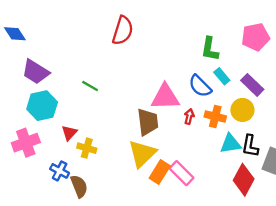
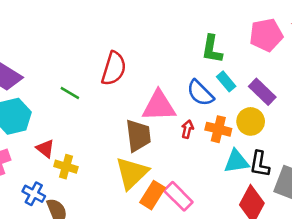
red semicircle: (123, 30) -> (114, 68), moved
red triangle: (69, 133) -> (45, 149), turned -35

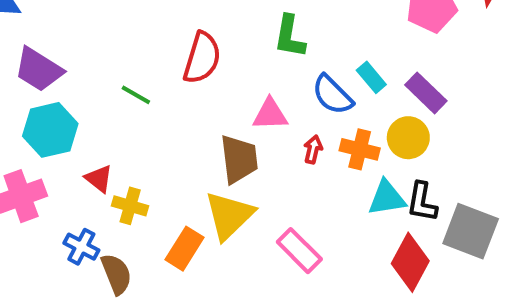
green L-shape: (212, 49) -> (290, 36), moved
pink triangle: (159, 106) -> (270, 114), size x0.7
orange rectangle: (152, 195) -> (185, 249), moved

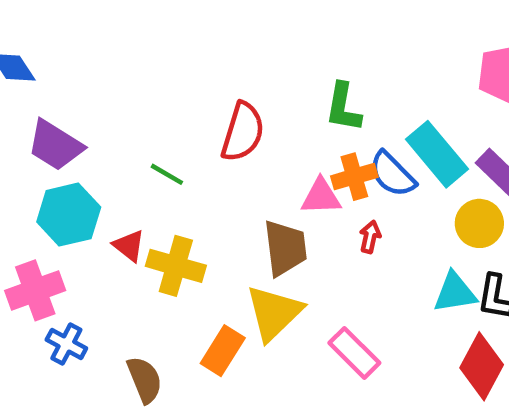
cyan rectangle: (371, 77) -> (437, 154), size x1.8
orange cross: (360, 149) -> (354, 177), moved, turned -30
red triangle: (99, 179) -> (129, 246), moved
yellow cross: (130, 206) -> (176, 266), moved, size x1.4
blue cross: (81, 247) -> (66, 344), moved

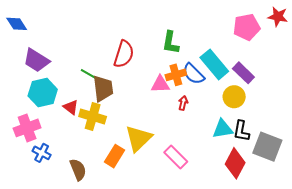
brown trapezoid: (285, 248) -> (103, 88), moved

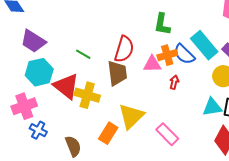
red semicircle: (124, 54) -> (124, 49), moved
brown trapezoid: (103, 88) -> (117, 73), moved
red triangle: (71, 107) -> (66, 86), size x1.8

